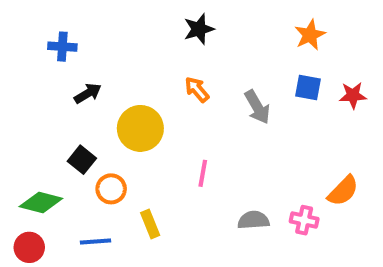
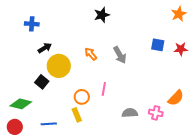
orange star: (310, 35) -> (179, 14), moved
orange arrow: (197, 89) -> (91, 54), moved
gray arrow: (257, 107) -> (120, 55), moved
yellow circle: (140, 128) -> (59, 66), moved
orange circle: (111, 189) -> (82, 97), moved

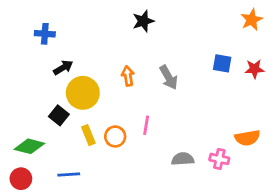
orange arrow: (91, 54) -> (128, 76), turned 32
orange semicircle: (176, 98) -> (247, 138), turned 36
yellow rectangle: (77, 115) -> (88, 135), moved

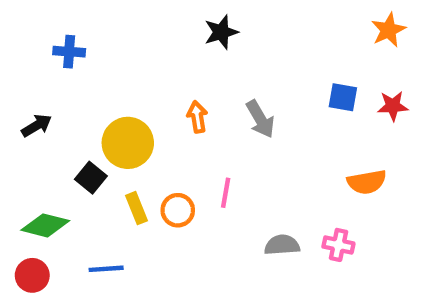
black arrow: (63, 68) -> (37, 125), moved
orange semicircle: (247, 138) -> (367, 182), moved

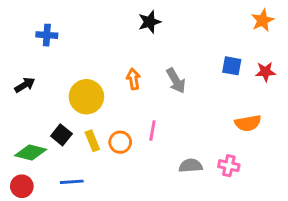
black square: (91, 178) -> (61, 135), moved

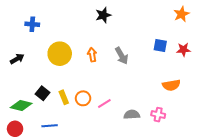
yellow circle: (86, 97) -> (60, 54), moved
pink line: (152, 130) -> (104, 103), moved, turned 48

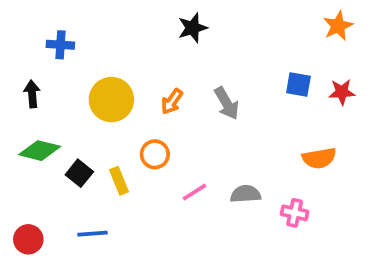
orange arrow: (92, 55) -> (172, 101), turned -136
black arrow: (17, 59) -> (32, 94), moved, turned -64
orange circle: (83, 98) -> (155, 154), moved
green diamond: (21, 105) -> (40, 151), moved
gray semicircle: (132, 115) -> (246, 194), moved

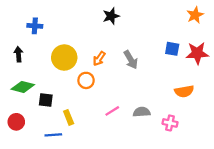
red star: (342, 92) -> (197, 53), size x1.5
orange circle: (155, 154) -> (86, 80), moved
black square: (79, 173) -> (46, 100), turned -32
yellow rectangle: (119, 181) -> (69, 117), moved
red circle: (28, 239) -> (16, 122), moved

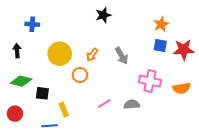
orange star: (195, 15) -> (161, 24), moved
orange semicircle: (184, 91) -> (182, 88), moved
pink cross: (170, 123) -> (150, 81), moved, size x1.5

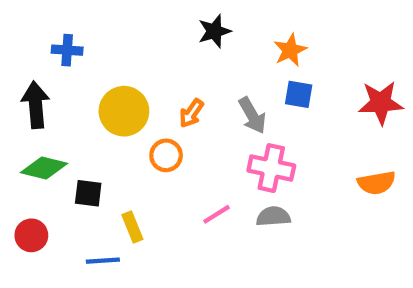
orange star: (161, 24) -> (290, 50), moved
blue square: (160, 46) -> (299, 94), moved
black arrow: (17, 51) -> (36, 105), size x1.5
pink cross: (150, 81) -> (271, 168), moved

